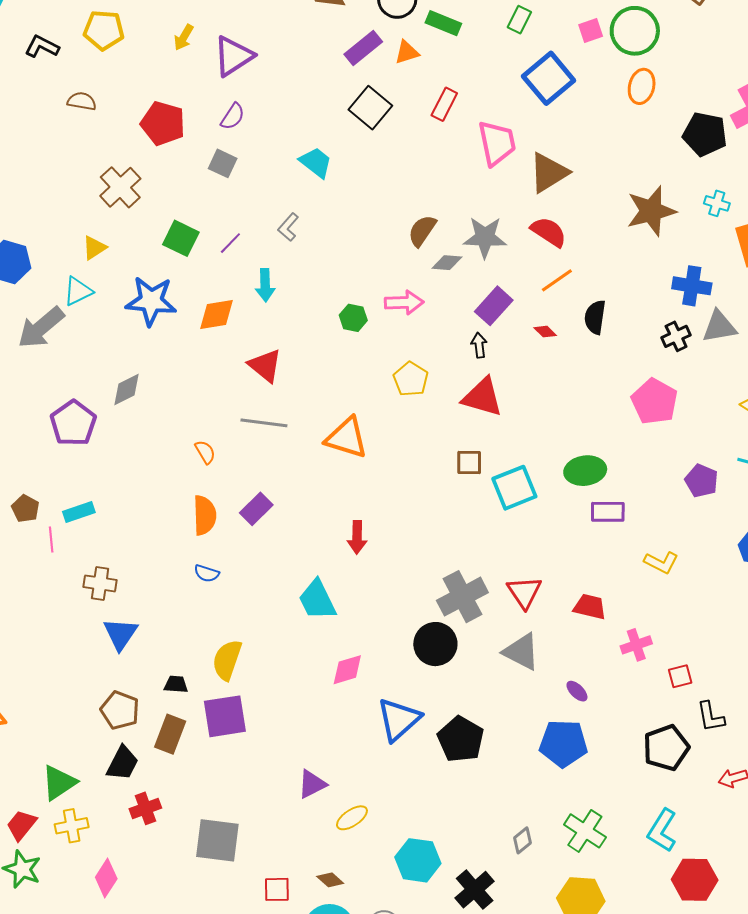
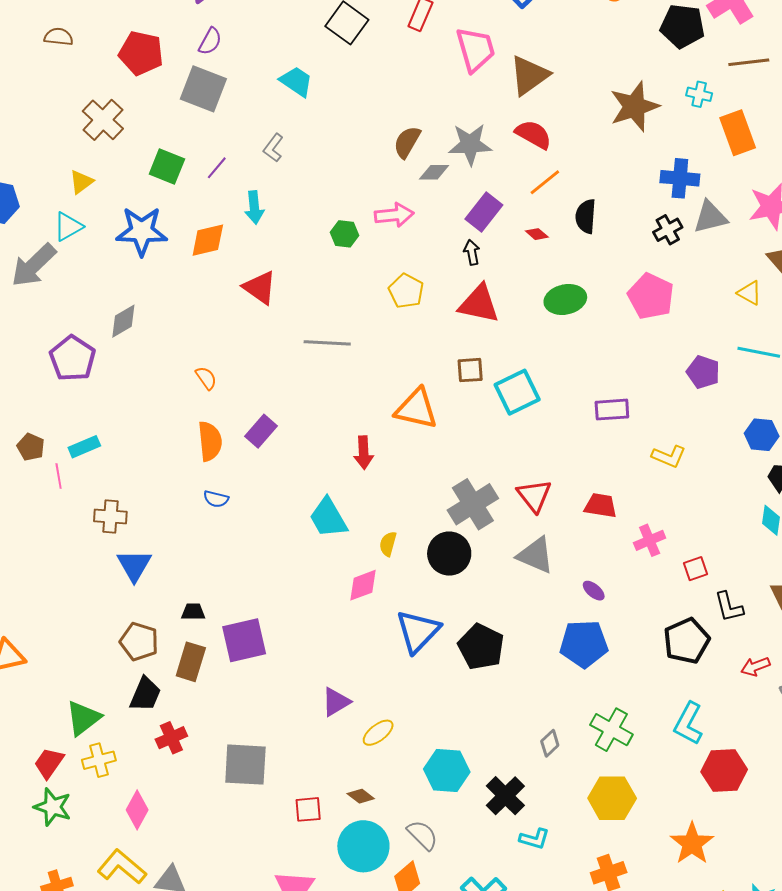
gray square: (223, 163) -> (203, 89), size x1.6
gray line: (264, 423) -> (327, 343), moved
orange triangle: (346, 438) -> (416, 409), moved
green ellipse: (585, 471) -> (565, 299), moved
yellow semicircle: (227, 660) -> (388, 544), moved, size x0.6

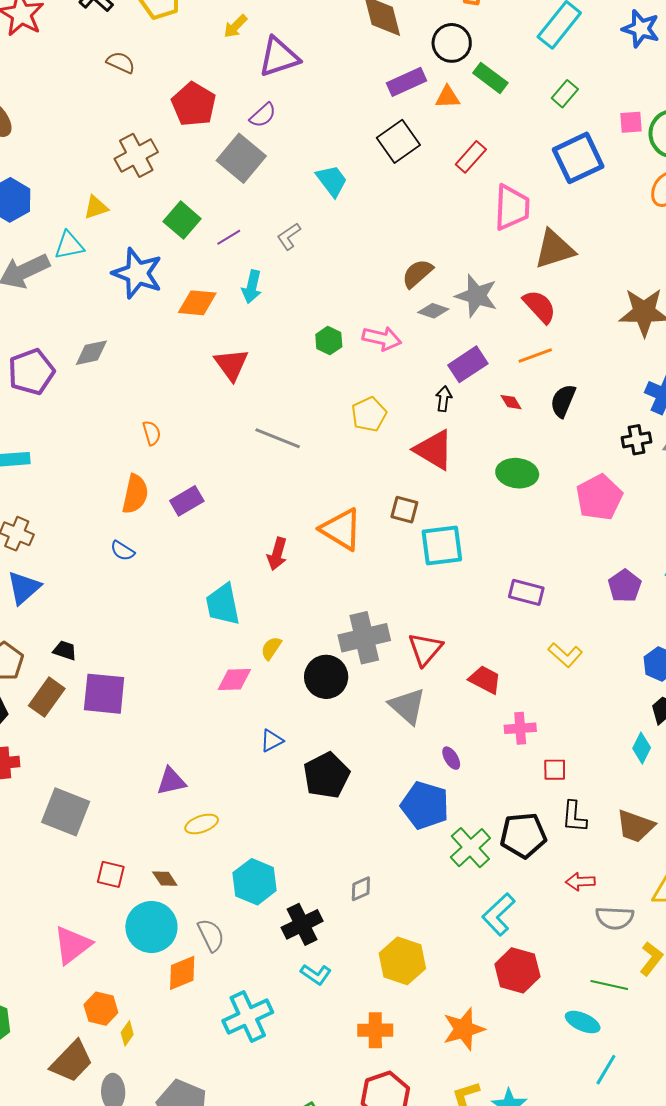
blue triangle: (418, 631) -> (272, 741), size x0.5
green cross: (611, 730) -> (470, 848), moved

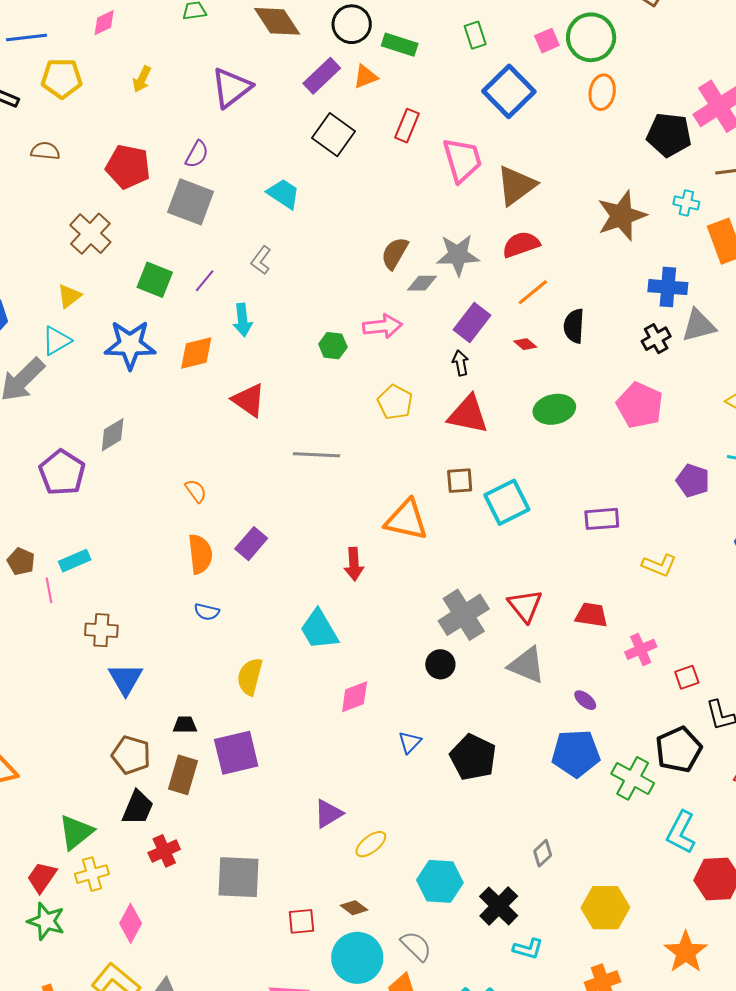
purple triangle: (279, 57) -> (231, 88), moved
green rectangle: (565, 94) -> (475, 35), turned -40
red semicircle: (540, 307) -> (521, 245), turned -48
yellow semicircle: (271, 648) -> (250, 677), moved, size x1.5
black circle: (326, 677) -> (440, 664), size x0.7

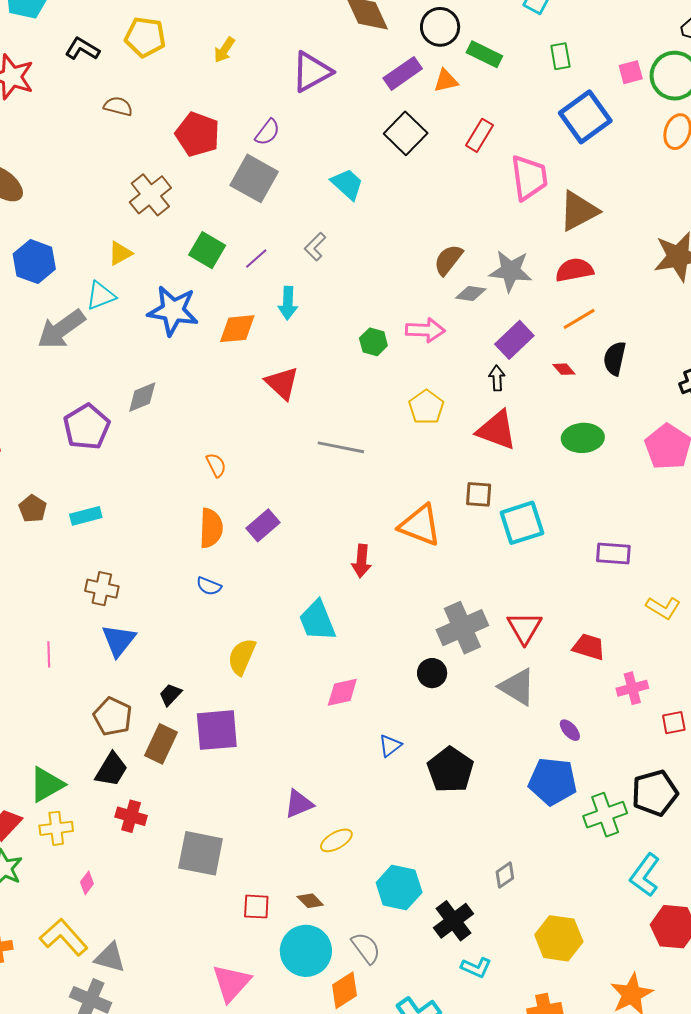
pink line: (49, 590) -> (49, 654), moved
black trapezoid: (185, 725) -> (170, 695), turned -55
green cross: (633, 778) -> (605, 815), turned 33
red cross: (164, 851) -> (131, 816), turned 32
pink diamond: (131, 923) -> (87, 883), size x0.6

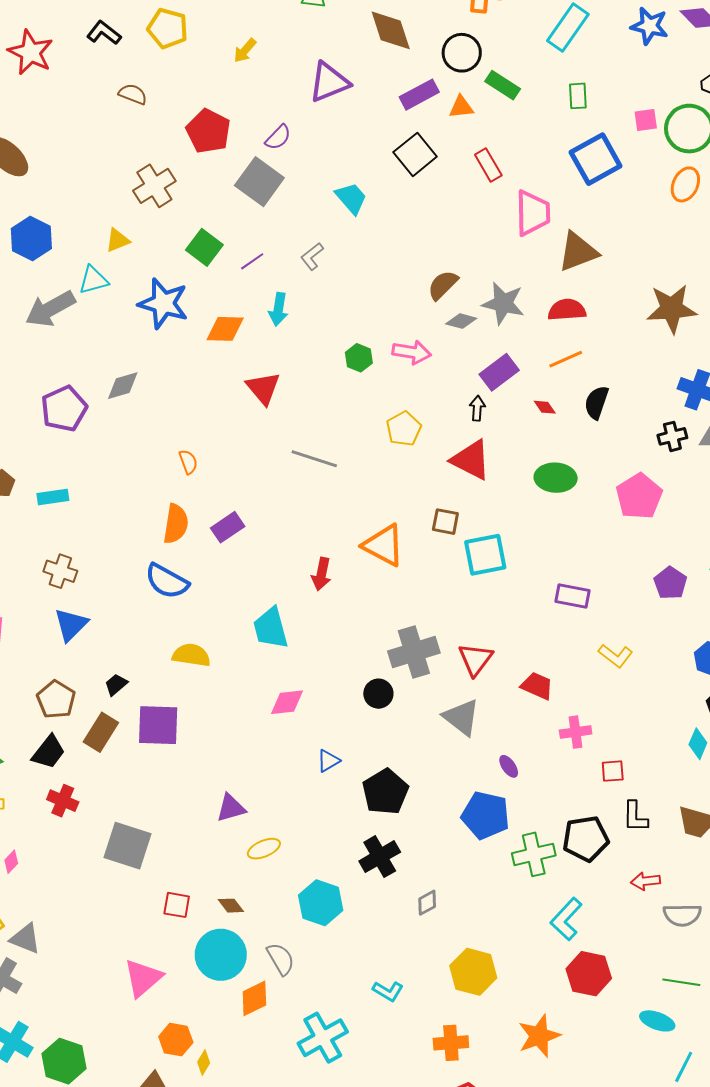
red rectangle: (480, 135) -> (488, 165), turned -68
blue semicircle: (209, 586) -> (167, 581), size x1.8
yellow semicircle: (242, 657) -> (191, 655), turned 69
black cross: (454, 921) -> (380, 857), moved

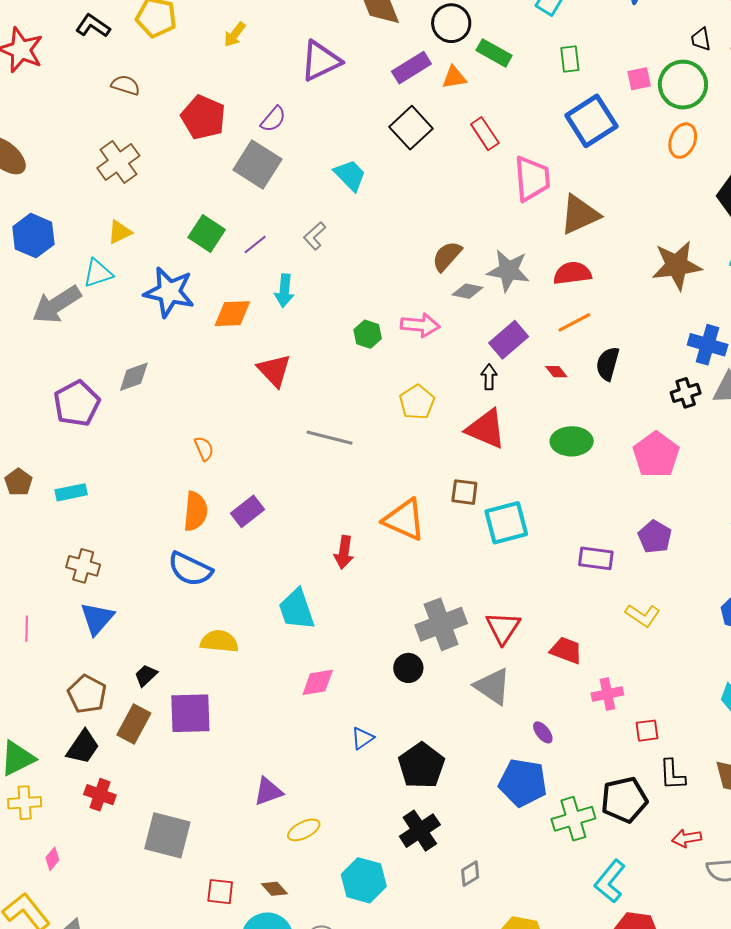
brown cross: (154, 186) -> (118, 162), moved
purple pentagon: (670, 583) -> (655, 537), moved

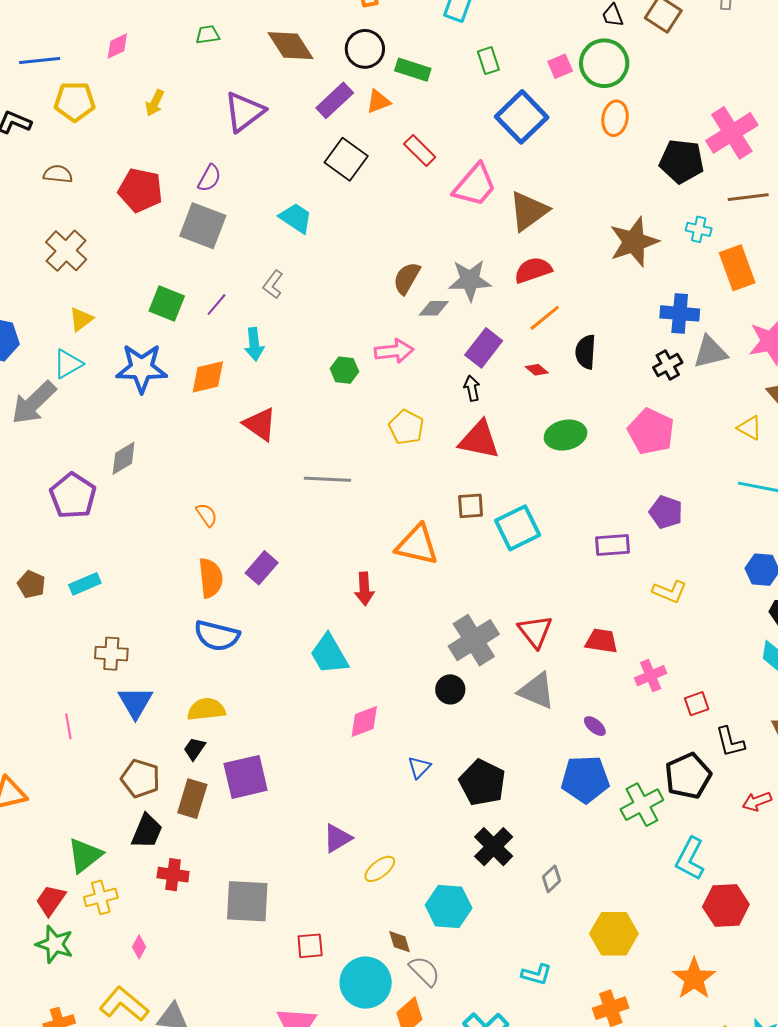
pink trapezoid: (532, 179) -> (475, 185), turned 57
yellow semicircle: (219, 641) -> (206, 709), moved
brown diamond: (274, 889) -> (400, 942), moved, turned 36

